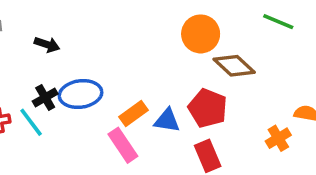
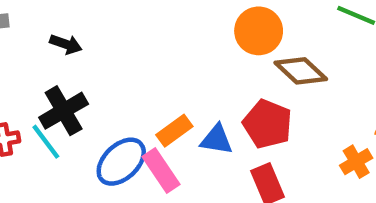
blue ellipse: (81, 94) -> (121, 162), moved, turned -36
black cross: (45, 98) -> (64, 111), size x1.5

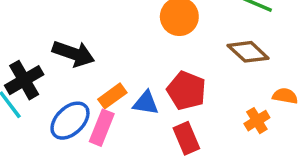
black arrow: (66, 44) -> (74, 54), moved, size x1.6
brown diamond: (301, 71) -> (248, 52), moved
pink rectangle: (161, 171) -> (102, 128), turned 56

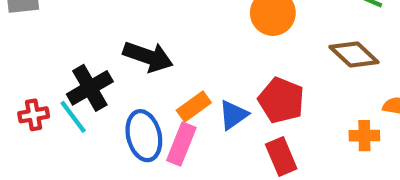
blue triangle: (146, 103) -> (233, 115), turned -44
blue ellipse: (70, 121) -> (144, 136), turned -60
orange cross: (257, 121) -> (364, 136), turned 30

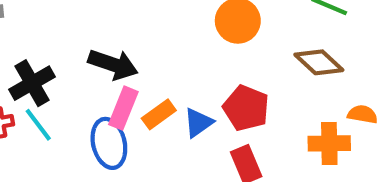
black cross: (90, 88) -> (32, 83), moved
orange cross: (364, 136) -> (329, 143), size x1.4
pink rectangle: (181, 144) -> (123, 108), moved

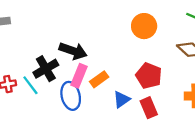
black cross: (32, 83) -> (46, 69), moved
blue triangle: (198, 123) -> (122, 99), moved

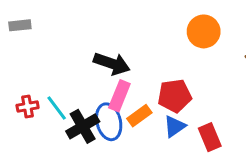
black cross: (46, 69) -> (83, 126), moved
red pentagon: (149, 76) -> (175, 96), moved, turned -30
orange rectangle: (99, 79) -> (139, 116), moved

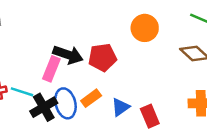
pink rectangle: (119, 96) -> (51, 69), moved
red pentagon: (175, 96) -> (103, 57), moved
cyan line: (57, 108) -> (22, 92), turned -35

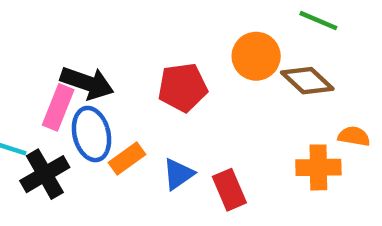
orange circle: (145, 28) -> (256, 56), moved
red pentagon: (103, 57) -> (183, 87), moved
blue ellipse: (65, 103) -> (91, 134), moved

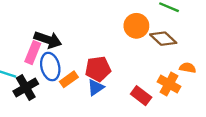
red pentagon: (183, 87) -> (98, 69), moved
orange cross: (318, 167) -> (169, 84), turned 30
red rectangle: (229, 190) -> (141, 96), moved, turned -30

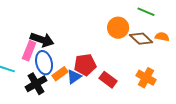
orange semicircle: (188, 68) -> (162, 37), moved
black cross: (26, 88) -> (36, 84), moved
blue triangle: (96, 88) -> (74, 77), moved
red rectangle: (141, 96) -> (108, 80), moved

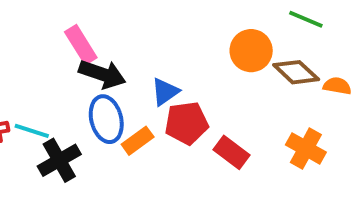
orange semicircle: (162, 37) -> (337, 86), moved
pink rectangle: (29, 51) -> (81, 45), moved, turned -54
blue triangle: (74, 77) -> (165, 92), moved
black cross: (36, 84) -> (59, 160), moved

